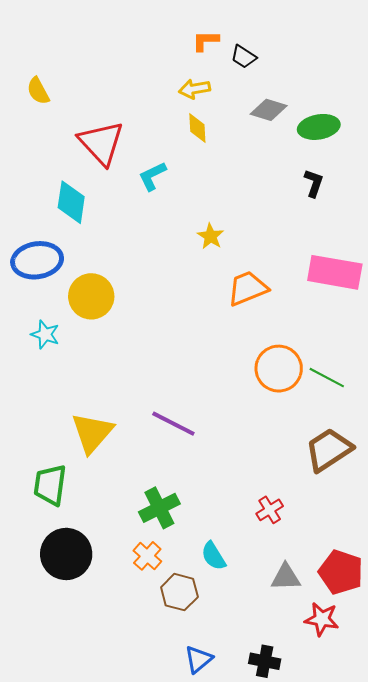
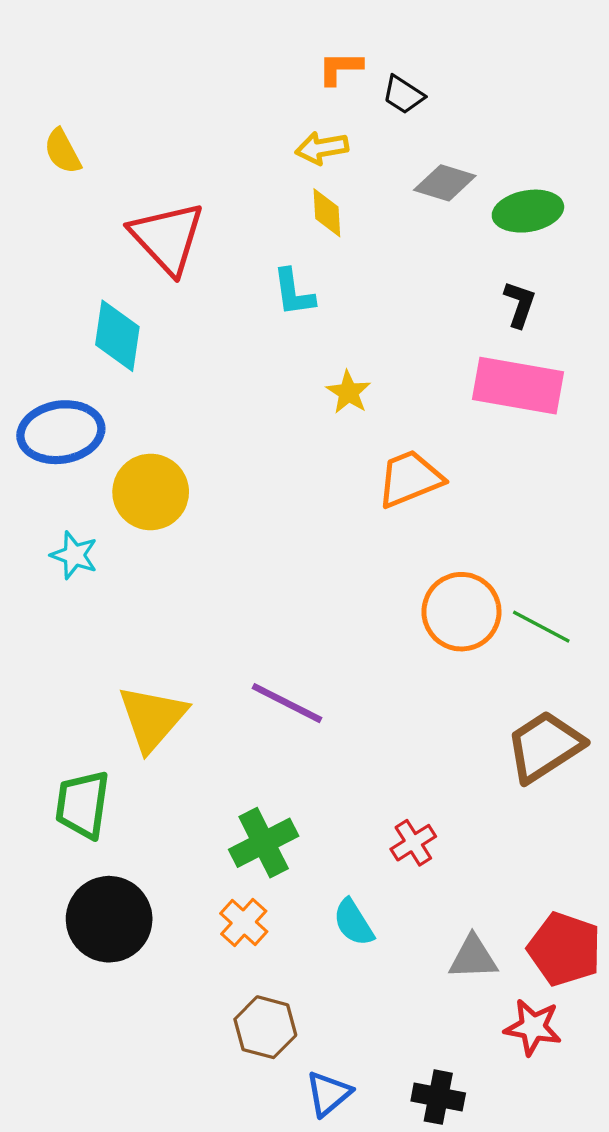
cyan L-shape: (152, 176) -> (294, 293), moved, turned -72
pink rectangle: (335, 272) -> (518, 386), moved
red cross: (270, 510) -> (413, 843), moved
brown hexagon: (179, 592) -> (265, 1027), moved

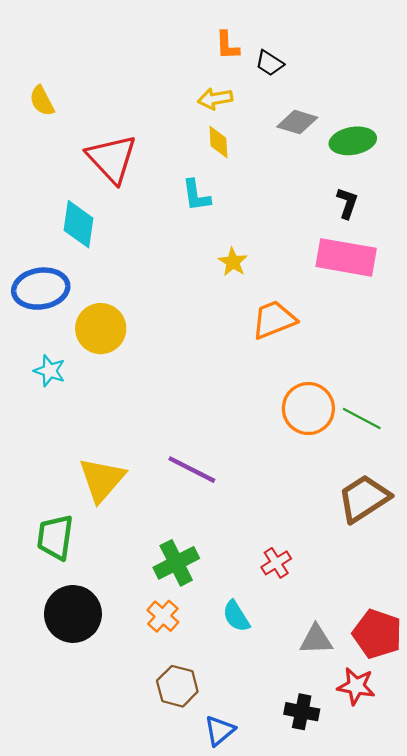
orange L-shape: (340, 68) -> (227, 45), turned -92
black cross: (438, 1097) -> (302, 712), moved

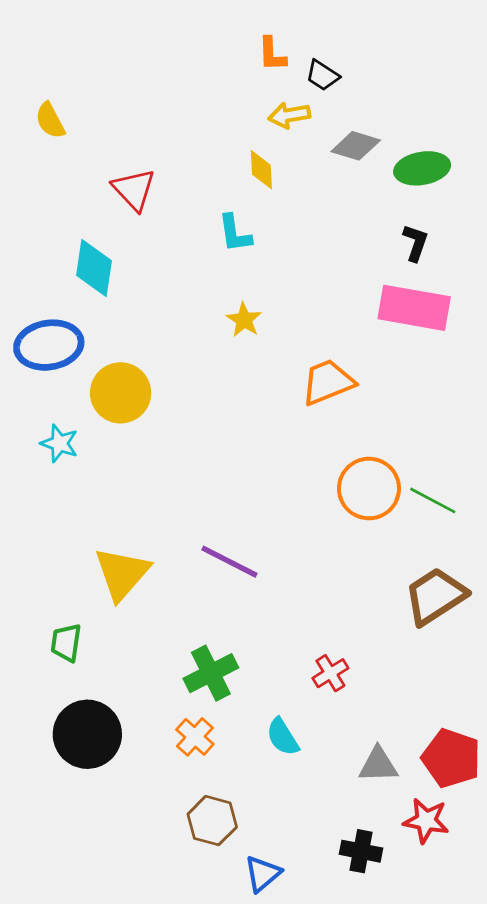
yellow arrow: (215, 99) -> (289, 115), moved
red triangle: (112, 159) -> (134, 190), size x0.7
yellow star: (233, 262) -> (244, 320), moved
green trapezoid: (55, 537) -> (66, 643), size x0.7

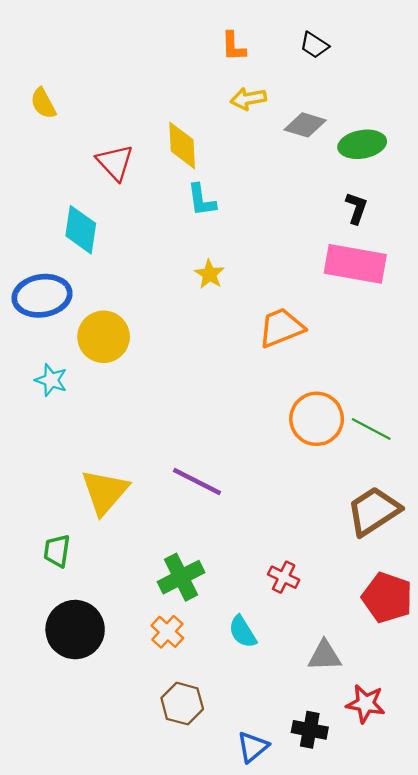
black trapezoid: (322, 75) -> (314, 45), moved
yellow diamond: (261, 170) -> (182, 145), moved, size x1.4
red cross: (330, 673) -> (284, 577), turned -32
red pentagon: (451, 758) -> (387, 598), moved
blue triangle: (263, 874) -> (253, 747), moved

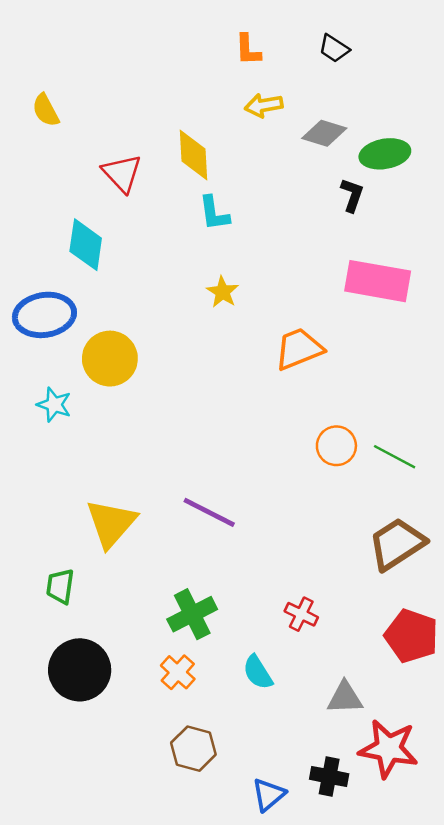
black L-shape: (356, 208) -> (352, 195), moved
orange circle: (317, 419) -> (336, 446), size x0.7
red star: (366, 704) -> (388, 749), size x1.4

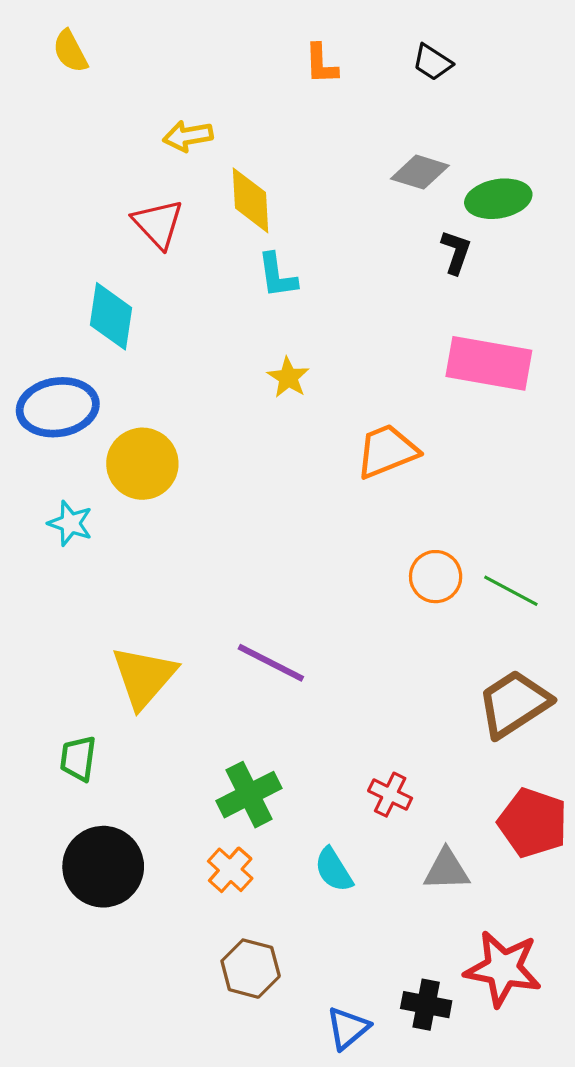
yellow arrow: (264, 105) -> (188, 136), moved
yellow semicircle: (46, 110) -> (70, 51), moved
gray triangle: (345, 698) -> (447, 870), moved

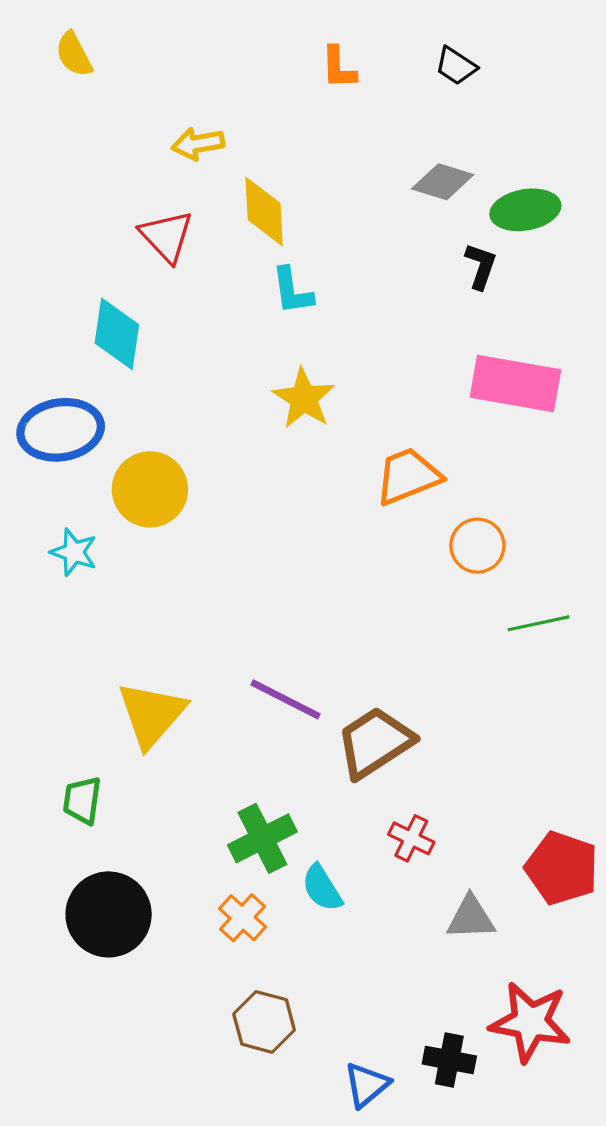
yellow star: (288, 377) -> (304, 398), size x1.4
orange circle: (436, 577) -> (477, 546), moved
green line: (511, 591) -> (539, 623), turned -40
brown trapezoid: (514, 704) -> (375, 742), moved
cyan semicircle: (334, 870) -> (322, 888), moved

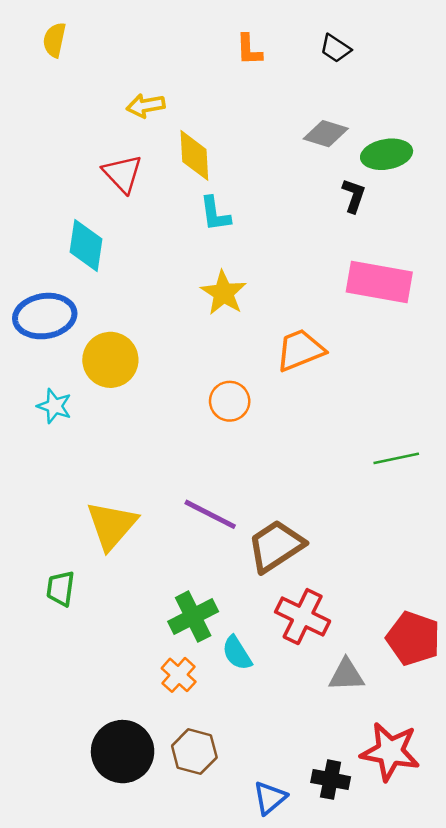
yellow semicircle: (74, 54) -> (54, 40), turned 40
orange circle: (477, 546) -> (230, 401), moved
red cross: (411, 838) -> (303, 617), size x1.6
black circle: (109, 914) -> (123, 752), moved

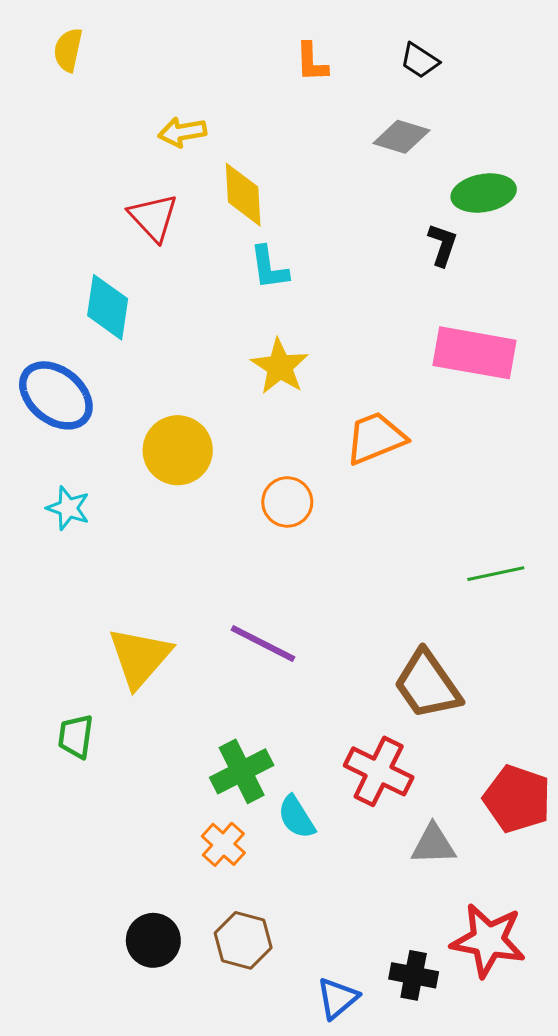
gray diamond: (326, 134) -> (401, 137), moved
blue ellipse: (45, 316) -> (56, 395), turned 48
yellow circle: (110, 360) -> (178, 450), moved
brown trapezoid: (276, 546) -> (427, 685), moved, turned -92
black circle: (123, 752) -> (153, 940), size x0.7

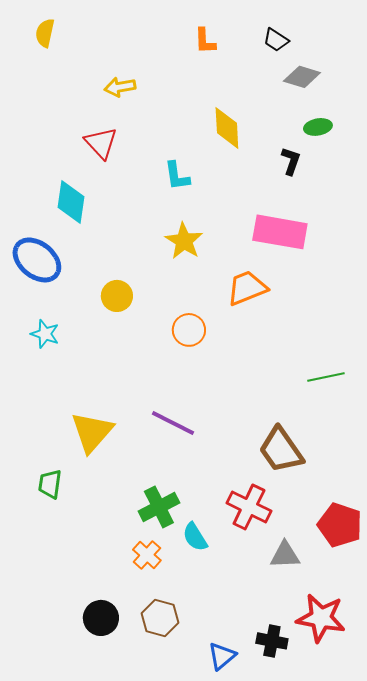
gray diamond: (401, 137) -> (302, 77), moved
green ellipse: (484, 193) -> (318, 127), size x0.7
yellow diamond: (243, 195) -> (227, 128), moved
pink rectangle: (474, 353) -> (280, 232), moved
yellow circle: (178, 450) -> (117, 296), size x0.7

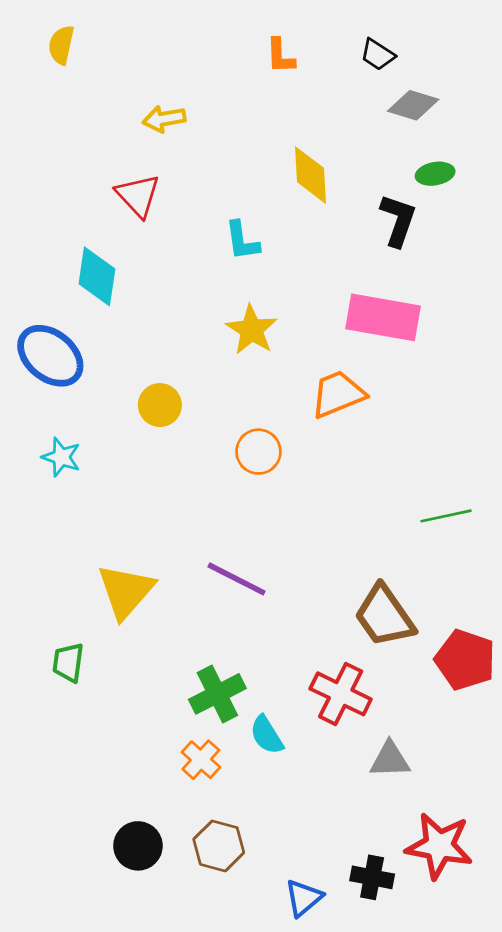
black L-shape: (291, 161) -> (398, 220), size x1.4
red pentagon: (340, 525) -> (465, 660), moved

